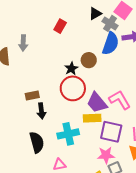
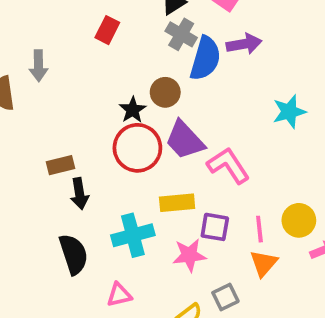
gray cross: (110, 23) -> (181, 34), moved
purple trapezoid: (97, 103) -> (185, 140), moved
purple square: (111, 132) -> (215, 227), size x0.7
pink star: (106, 155) -> (189, 255), moved

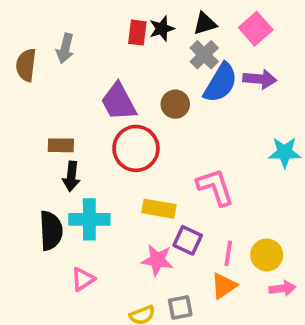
red rectangle: (107, 30) -> (137, 33), turned -35
black star: (133, 110) -> (162, 29), moved
purple trapezoid: (185, 140) -> (118, 102), moved
cyan cross: (133, 235) -> (89, 219), moved
pink triangle: (119, 295) -> (83, 279), turned -35

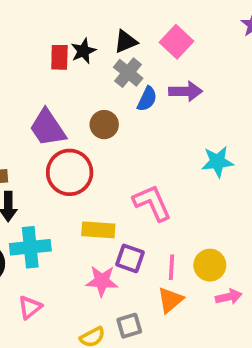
blue semicircle: (221, 83) -> (147, 99), size x0.6

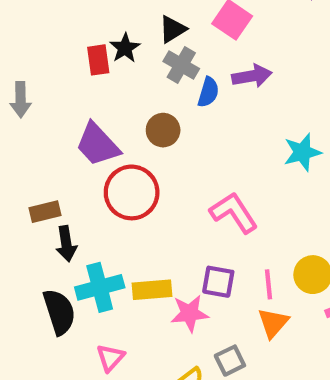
yellow rectangle: (98, 230) -> (152, 290), moved

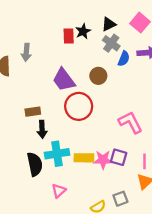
pink star: (190, 313) -> (103, 160), moved

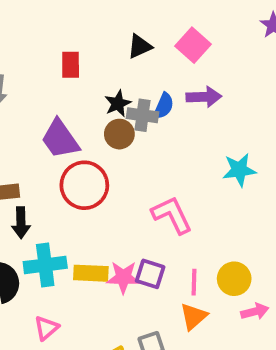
black star: (83, 31) -> (118, 103), moved
gray cross: (111, 43) -> (143, 115), moved, turned -30

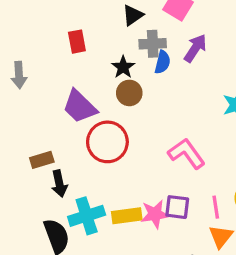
purple arrow: (204, 97) -> (195, 48), turned -44
gray cross: (143, 115) -> (153, 44), moved

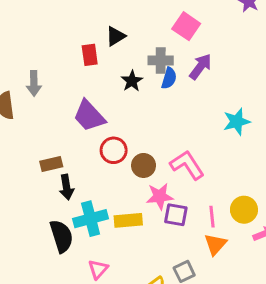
black triangle: (133, 15) -> (116, 36), moved
brown circle: (129, 93) -> (144, 165), moved
red circle: (107, 142) -> (114, 150), size x0.7
pink star: (155, 214) -> (160, 196), moved

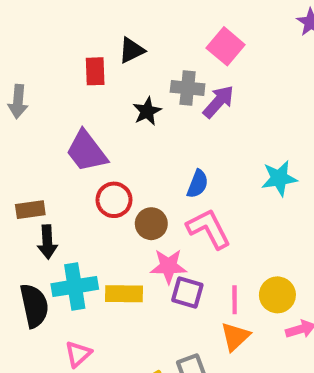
purple arrow: (200, 67) -> (218, 102), moved
blue semicircle: (169, 78) -> (198, 184), moved

